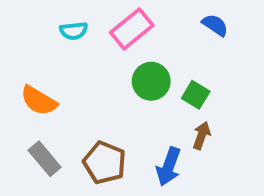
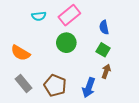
blue semicircle: (215, 25) -> (104, 27), moved, turned -136
green circle: (151, 81) -> (66, 43), moved

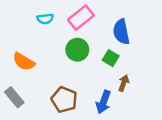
blue semicircle: (104, 27) -> (121, 32), size x1.5
green square: (103, 50) -> (111, 58), moved
gray rectangle: (23, 83) -> (14, 97), moved

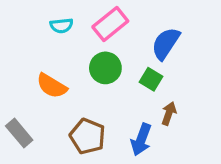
blue semicircle: (121, 32) -> (166, 43), turned 45
orange semicircle: (24, 62) -> (52, 86), moved

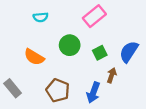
pink rectangle: (110, 24) -> (94, 16), moved
blue semicircle: (166, 43) -> (129, 52), moved
green square: (151, 79) -> (100, 53), turned 32

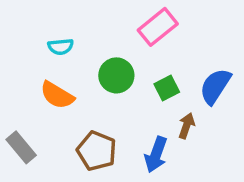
cyan semicircle: (41, 17) -> (61, 47), moved

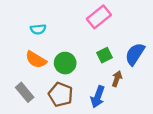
green circle: (116, 75) -> (65, 63), moved
gray rectangle: (21, 147) -> (25, 92), moved

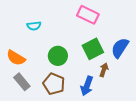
pink rectangle: (99, 17) -> (88, 15), turned 65
green square: (104, 55) -> (93, 49), size x1.5
orange semicircle: (36, 60) -> (16, 58), moved

